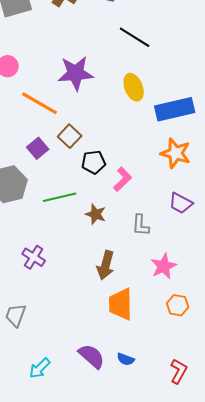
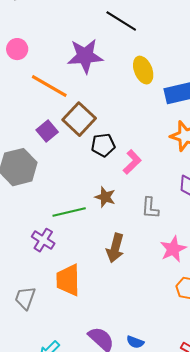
black line: (135, 37) -> (121, 21), moved
brown square: (70, 136) -> (79, 119), size x1.4
green line: (60, 197) -> (69, 212), moved
orange trapezoid: (121, 304) -> (68, 280), moved

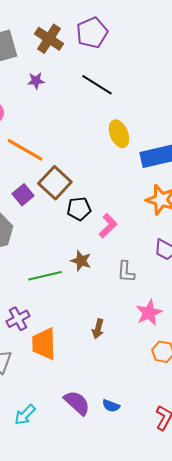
purple star: (85, 56) -> (36, 81), moved, size x0.5
purple cross: (43, 240) -> (18, 319), moved, turned 30
brown arrow: (115, 248) -> (98, 329), moved, size x0.7

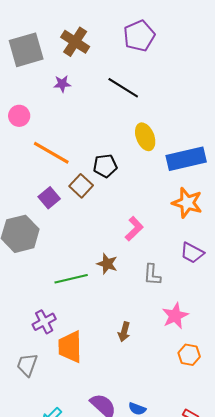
purple pentagon: (92, 33) -> (139, 36), moved
brown square: (55, 183) -> (81, 186), size x0.7
black pentagon: (79, 209) -> (105, 166), moved

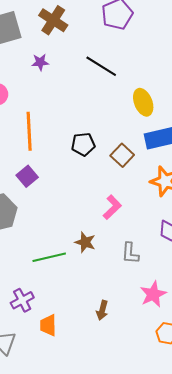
yellow ellipse: (145, 137) -> (143, 102), moved
orange line: (51, 153) -> (29, 131), turned 57
brown square: (81, 186) -> (122, 155), moved
orange trapezoid: (70, 347) -> (48, 325), size x0.7

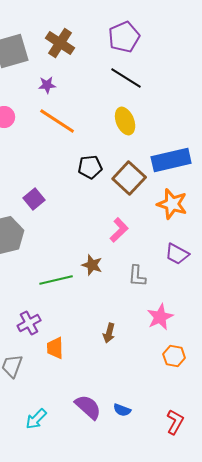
black line: (101, 66) -> (126, 78), moved
yellow ellipse: (143, 102) -> (125, 121), moved
orange line: (29, 131) -> (57, 121), moved, turned -54
brown square: (122, 155) -> (129, 178), size x1.4

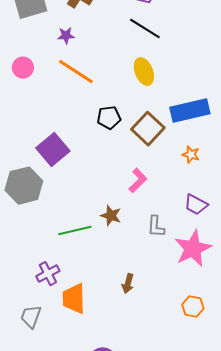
purple square: (34, 199) -> (53, 150), size x1.5
orange star: (172, 204) -> (191, 155), size x0.6
pink star: (160, 317) -> (193, 249), moved, size x1.4
orange trapezoid: (55, 348) -> (74, 299), size x1.4

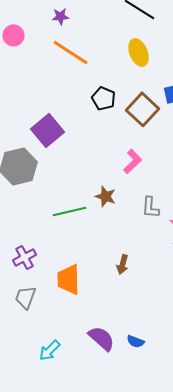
pink circle: (23, 68) -> (14, 35), moved
black pentagon: (109, 118) -> (104, 98), turned 30
purple cross: (48, 274) -> (24, 257), moved

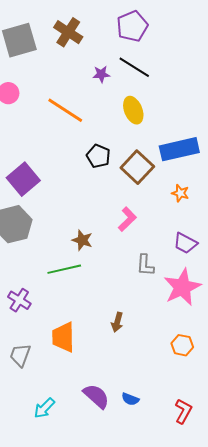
purple star: (60, 16) -> (101, 74), moved
purple square: (48, 130) -> (23, 179), moved
brown star: (106, 196) -> (82, 240), moved
purple cross: (24, 257) -> (19, 300), moved, turned -30

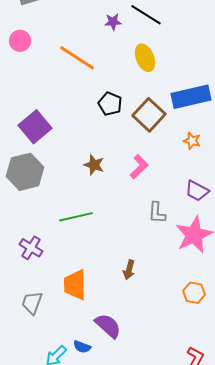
brown star: (82, 240) -> (94, 165), moved
purple semicircle: (96, 396) -> (108, 326), moved
blue semicircle: (130, 399) -> (82, 347), moved

